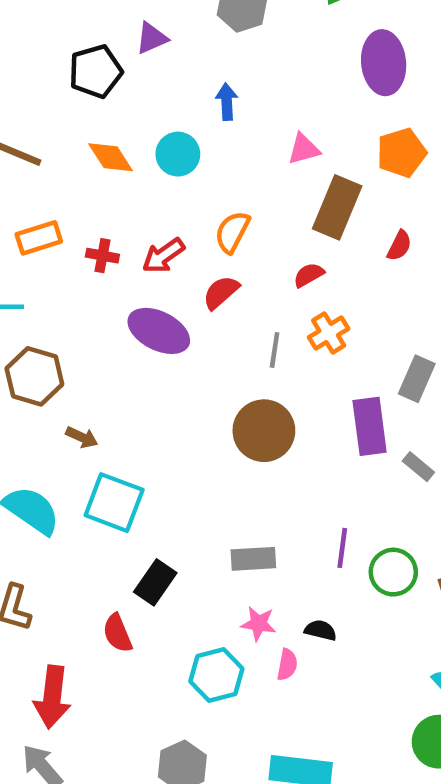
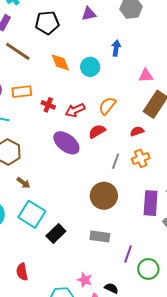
black pentagon: (96, 71) -> (47, 23), moved
gray rectangle: (253, 559) -> (100, 237), moved
black rectangle: (155, 582) -> (56, 233), moved

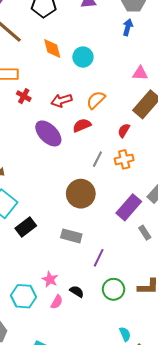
blue arrow: (116, 48) -> (128, 27), moved
red cross: (48, 105) -> (24, 96), moved
red semicircle: (137, 131) -> (124, 130), turned -48
purple rectangle: (151, 203) -> (129, 207), turned 30
green circle: (148, 269) -> (114, 289), moved

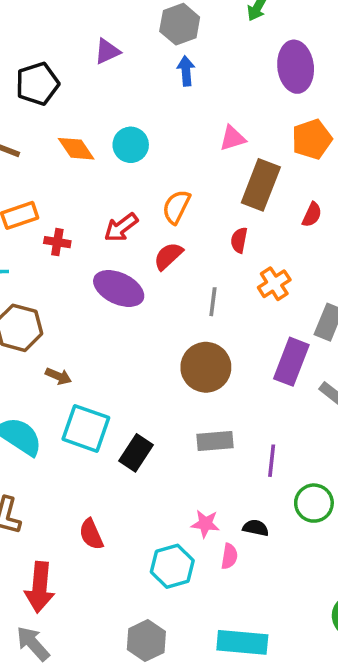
orange cross: (124, 159) -> (274, 284), moved

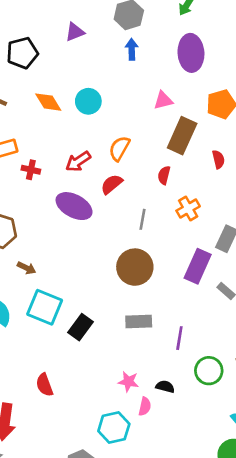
purple ellipse: (296, 67) -> (191, 53), moved
red semicircle: (312, 215) -> (218, 159), turned -42
cyan hexagon: (172, 566) -> (114, 428), moved

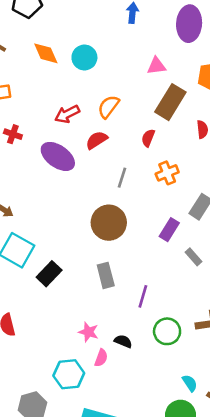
red cross: (31, 170) -> (13, 134), moved
purple rectangle: (198, 266) -> (169, 230), size x0.7
gray rectangle: (139, 321) -> (106, 275), turned 70

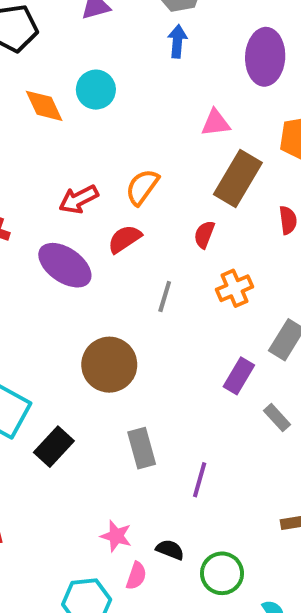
cyan circle: (84, 58) -> (96, 90), moved
brown circle: (109, 223) -> (109, 365), moved
green circle: (167, 331) -> (222, 573), moved

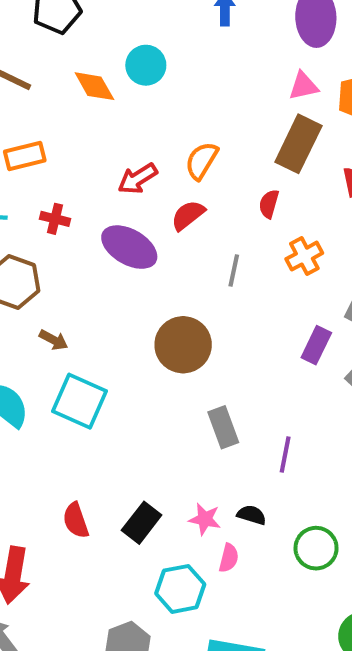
pink triangle: (216, 123) -> (303, 86), moved
black rectangle: (54, 447) -> (142, 523), moved
black semicircle: (170, 550) -> (252, 515), moved

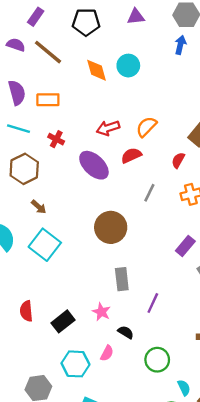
pink star: (205, 519) -> (101, 312), moved

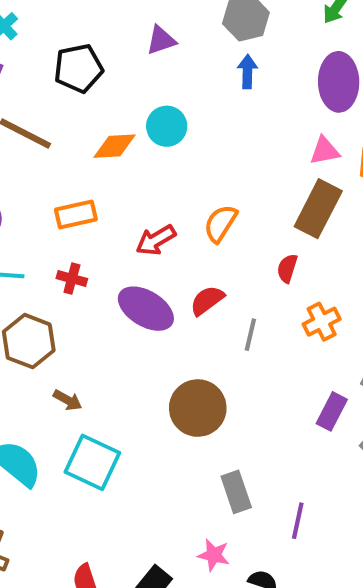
orange diamond: (97, 70) -> (115, 146), turned -65
orange rectangle: (48, 100) -> (76, 215), moved
red semicircle: (131, 155) -> (207, 300), moved

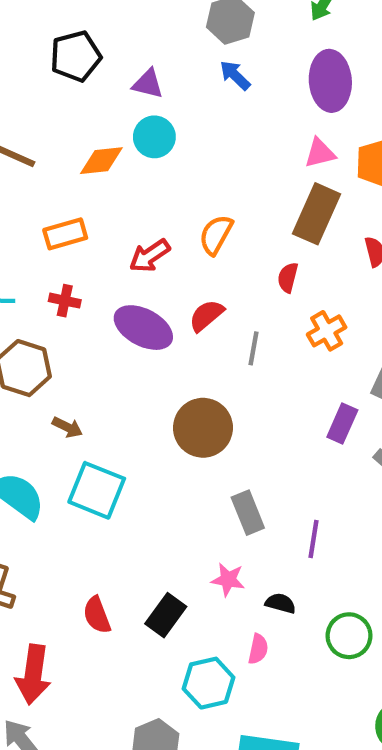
purple triangle: (161, 40) -> (148, 84), moved, turned 36
black pentagon: (79, 68) -> (76, 56), moved
blue arrow: (247, 71) -> (235, 75), turned -44

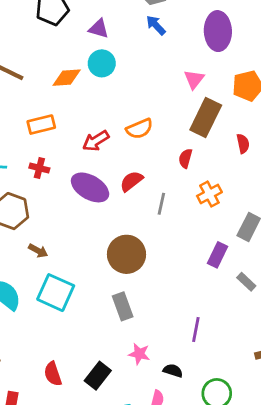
pink triangle: (320, 153) -> (194, 79), moved, turned -40
orange semicircle: (216, 235) -> (140, 129), turned -144
gray rectangle: (248, 513) -> (123, 306), moved

